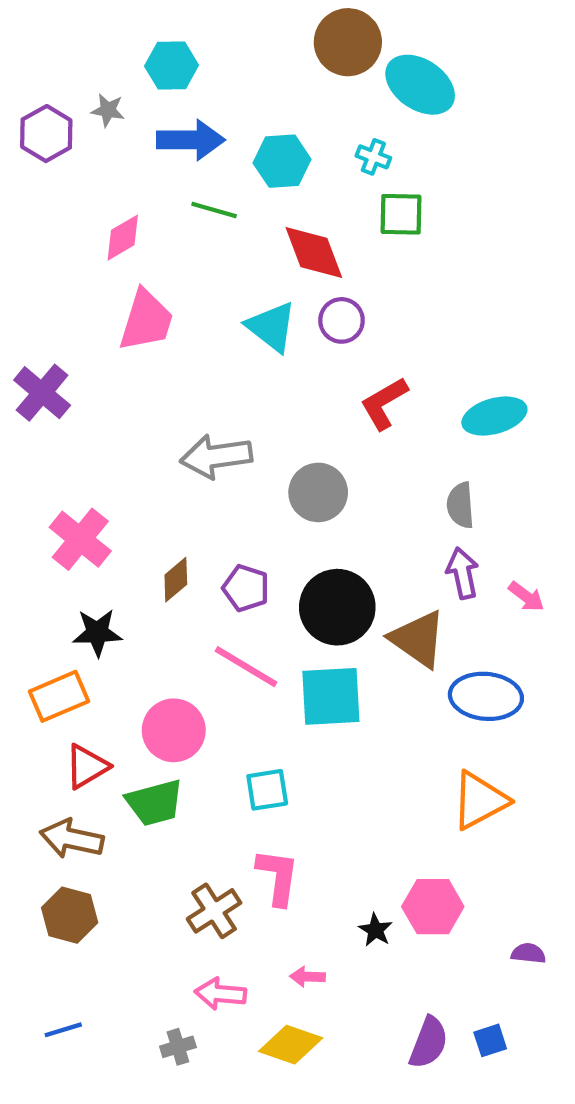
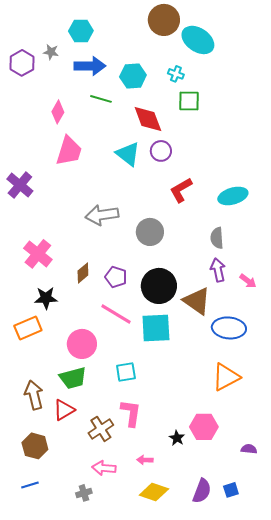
pink diamond: (123, 238) -> (58, 112), turned -30
red triangle: (87, 766) -> (64, 410), moved
brown arrow: (72, 839) -> (34, 395), turned 64
brown hexagon: (70, 915) -> (35, 446), moved
yellow diamond: (291, 1045) -> (154, 492), moved

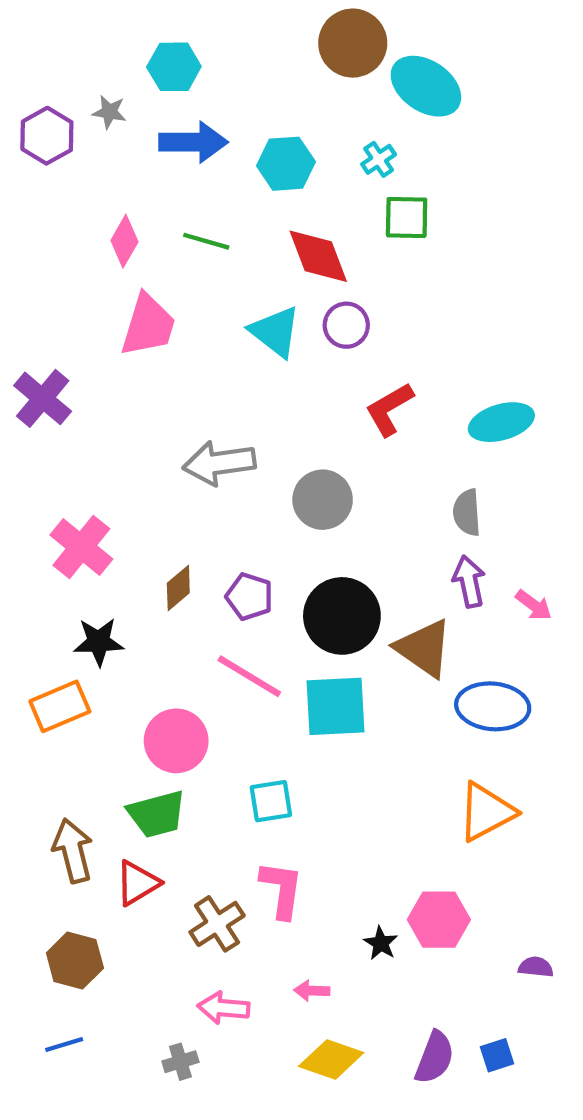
cyan cross: (176, 74) -> (379, 159), turned 35
green line: (101, 99) -> (206, 241), moved

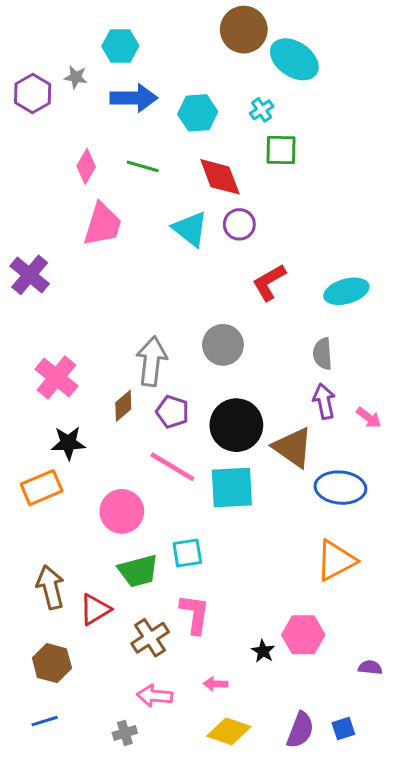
gray arrow: (219, 463) -> (152, 361), moved, turned 105
green trapezoid: (157, 814) -> (138, 571), moved

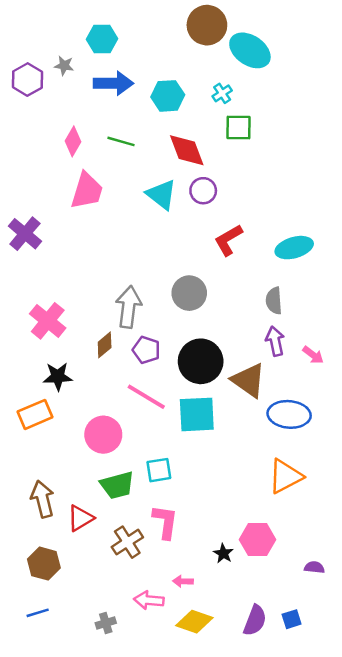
pink arrow: (155, 696) -> (149, 600), moved

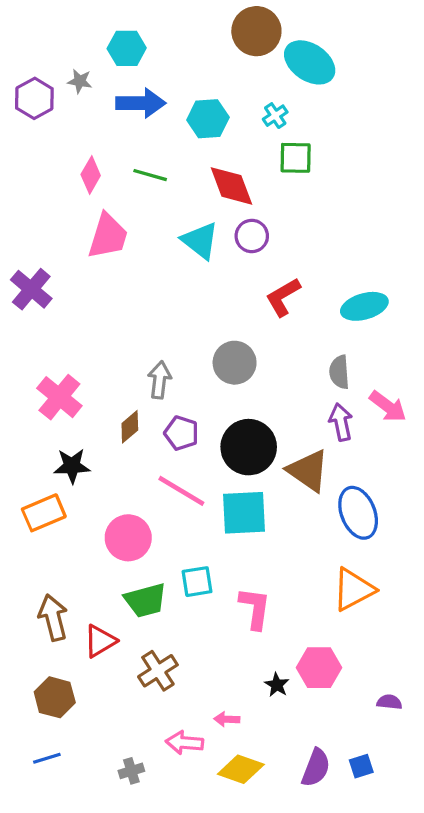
gray arrow: (129, 307) -> (160, 380), size x0.7
pink arrow: (313, 355) -> (388, 406), moved, size x1.4
blue ellipse: (289, 414) -> (358, 513), turned 63
pink L-shape: (165, 522) -> (255, 608), moved

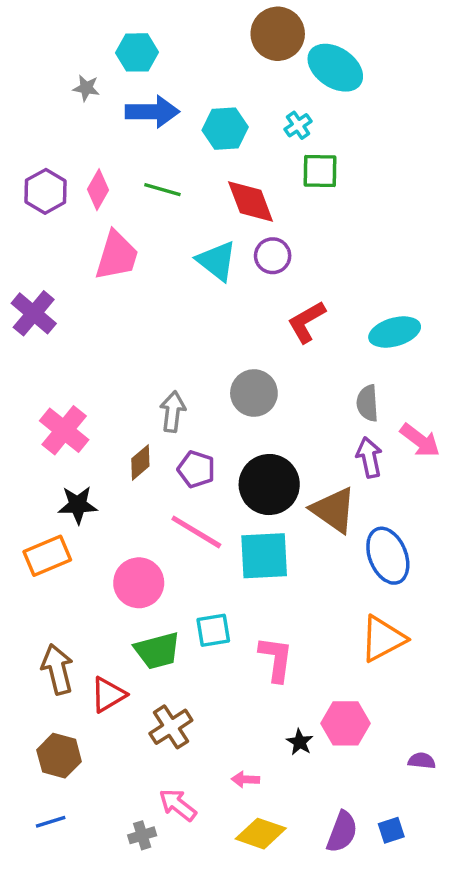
purple hexagon: (34, 98) -> (46, 191), moved
pink arrow: (185, 743) -> (178, 805), moved, turned 33

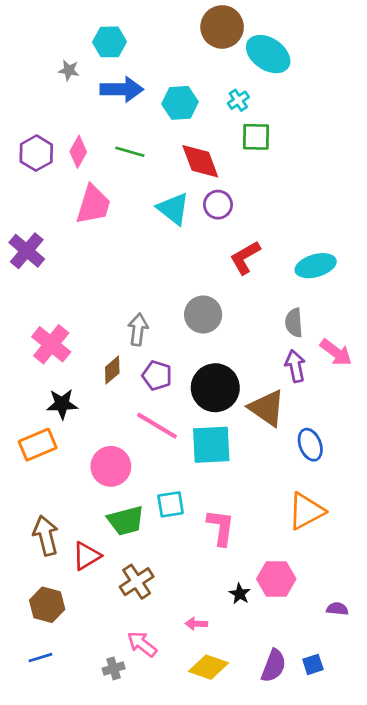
blue ellipse: (388, 556) -> (310, 445), size x0.7

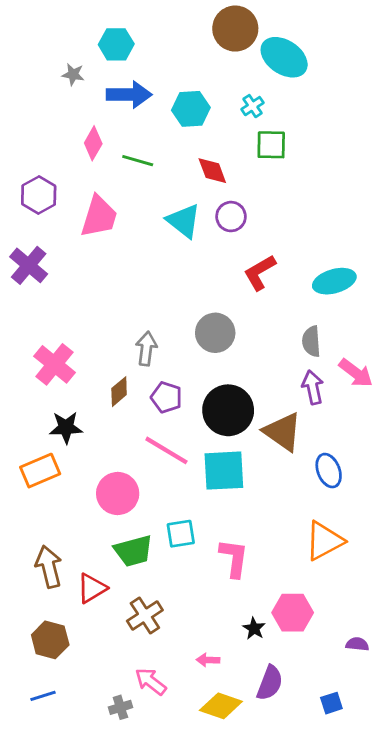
pink diamond: (78, 152) -> (93, 143), moved
purple hexagon: (36, 153) -> (39, 195), moved
red diamond: (200, 161) -> (212, 171), size x0.7
purple semicircle: (274, 666) -> (270, 683), moved

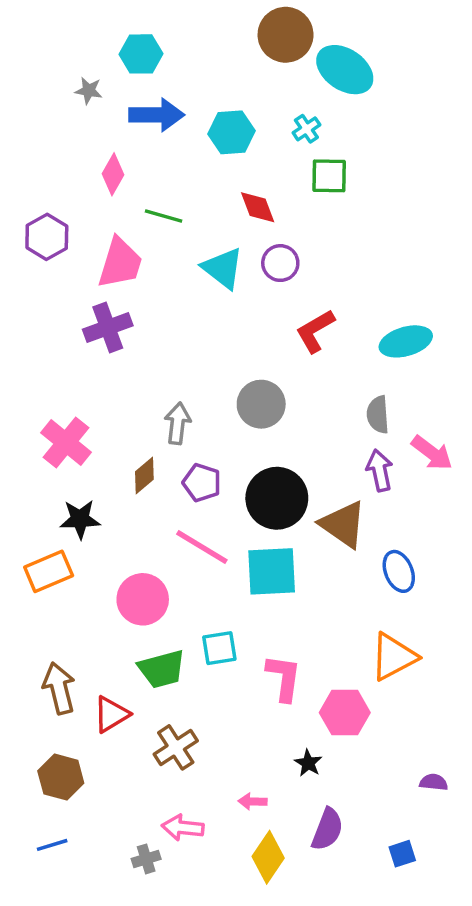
green line: (138, 161) -> (164, 216), moved
purple cross: (29, 265) -> (108, 327), moved, turned 30
pink hexagon: (293, 613) -> (345, 713), moved
pink arrow: (151, 682) -> (183, 828), turned -32
yellow diamond: (221, 706) -> (268, 857), turned -75

